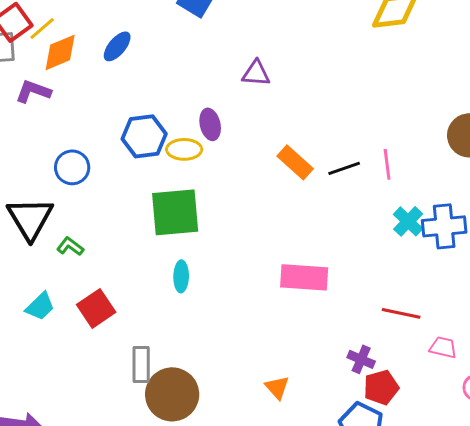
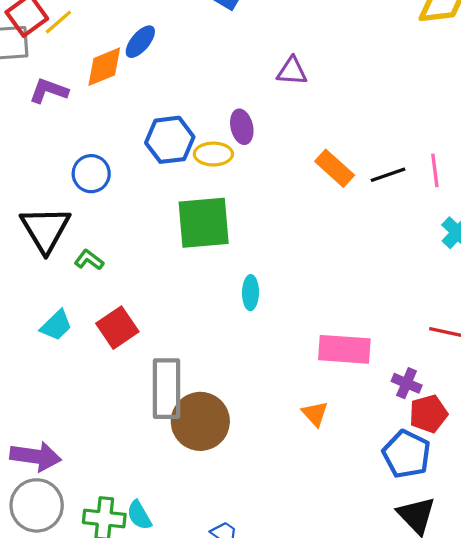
orange diamond: (60, 52) -> (104, 67), moved
cyan ellipse: (181, 276) -> (251, 293), moved
pink rectangle: (304, 277) -> (344, 349), moved
gray rectangle: (141, 364) -> (166, 389), size x1.5

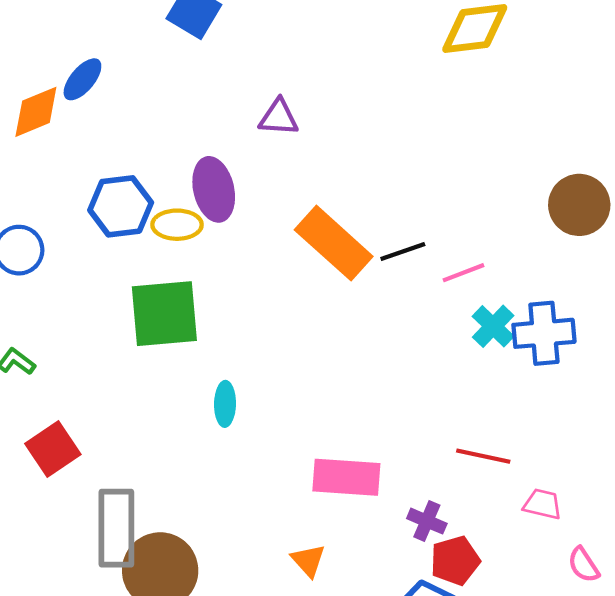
purple ellipse: (242, 127) -> (214, 189), size x1.4
orange rectangle: (335, 168) -> (334, 243), size x1.5
pink line: (435, 170) -> (464, 273), moved, turned 76

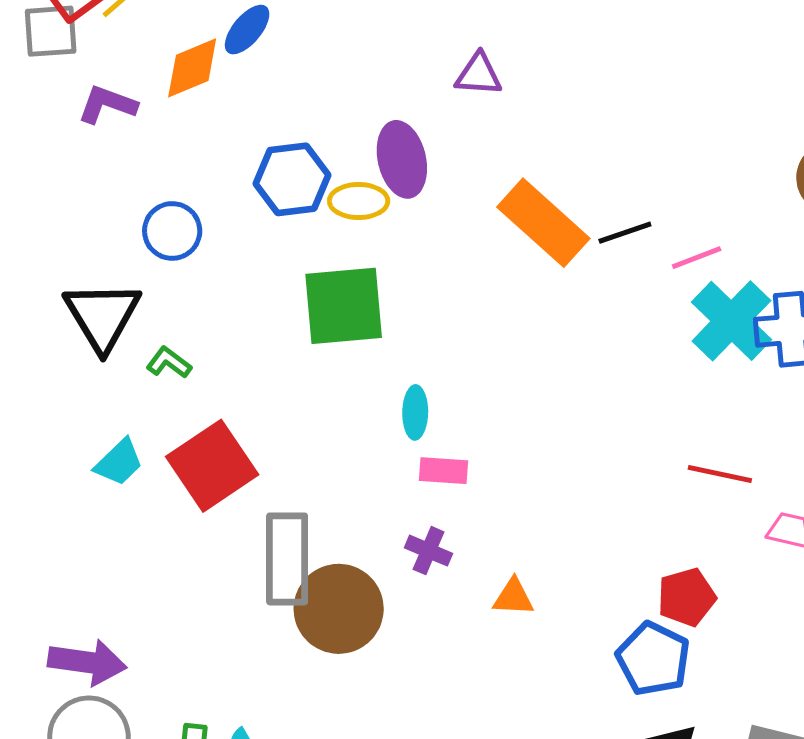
cyan cross: (493, 326) -> (731, 321), size x1.6
red square: (53, 449) -> (212, 466), size x1.4
pink rectangle: (346, 477) -> (443, 471), moved, size x0.6
purple cross: (427, 521) -> (429, 551), moved
orange triangle: (308, 561) -> (513, 597), turned -45

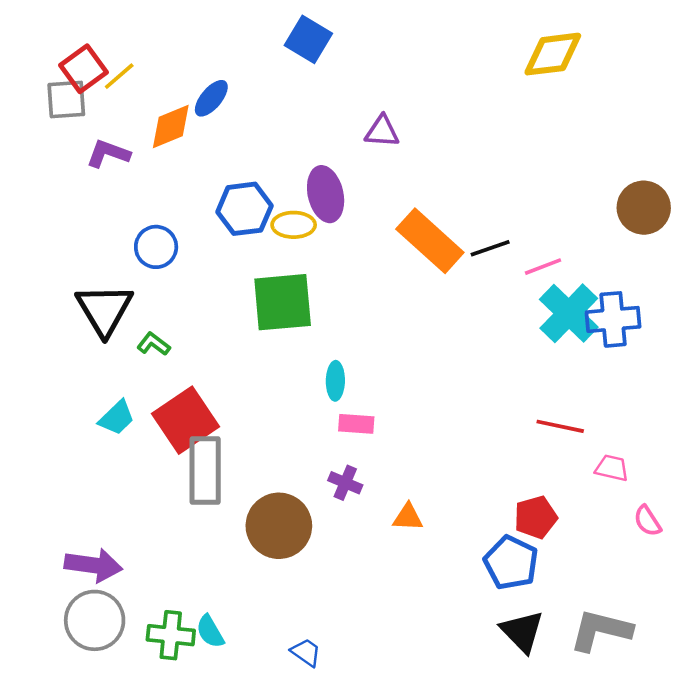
gray rectangle: (287, 559) -> (205, 471), moved

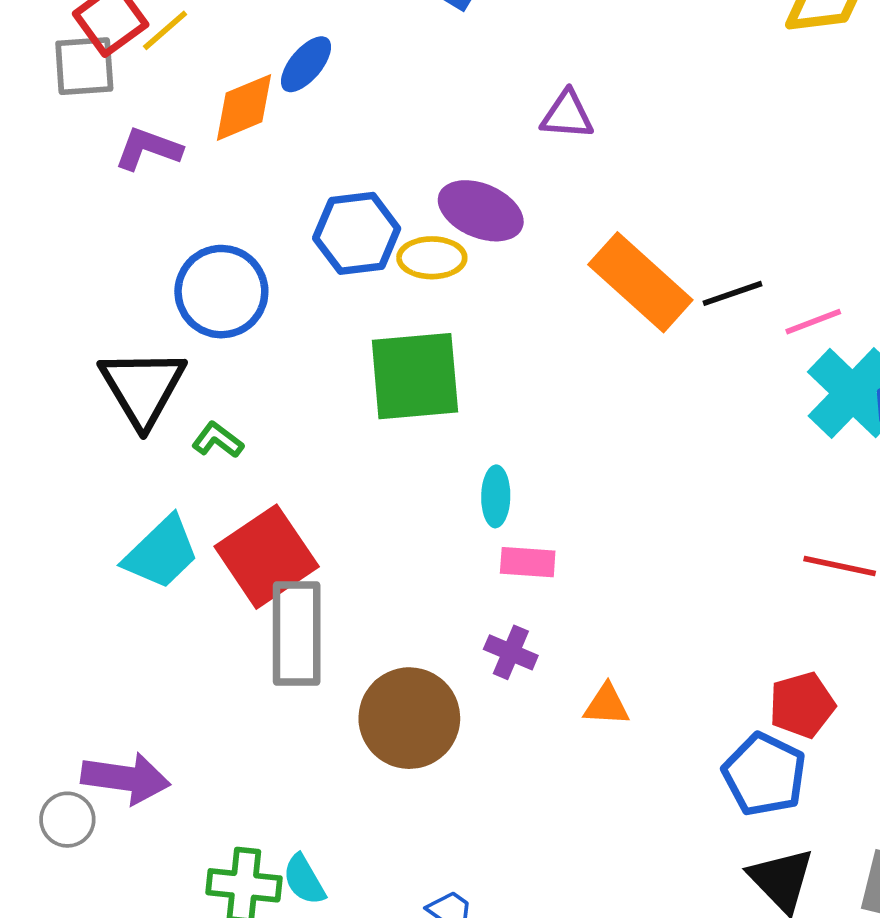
purple ellipse: (326, 194) -> (481, 211), turned -54
blue circle: (156, 247) -> (221, 292), size x1.4
cyan trapezoid: (117, 418) -> (161, 553), size x1.4
gray circle: (95, 620) -> (67, 820), moved, size x0.6

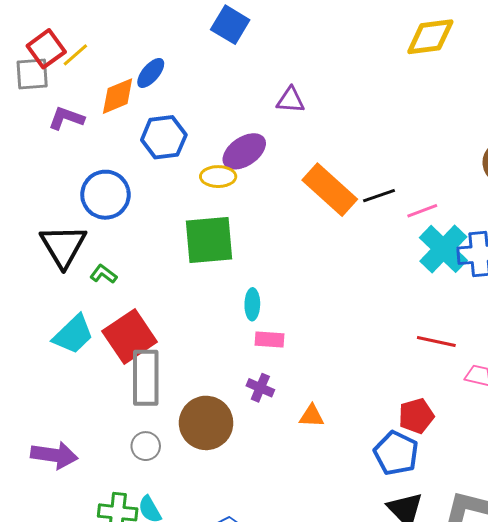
purple ellipse: (481, 211) -> (244, 151), turned -57
blue hexagon: (357, 233) -> (164, 137), moved
gray circle: (67, 820) -> (146, 446), moved

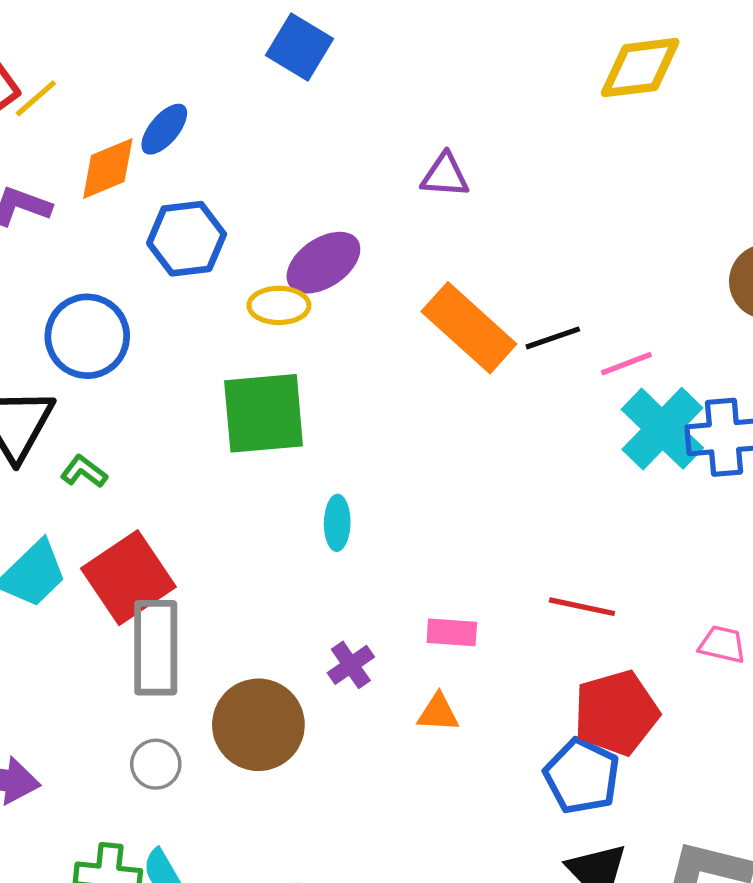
purple triangle: (291, 100) -> (445, 175), moved
pink rectangle: (269, 339) -> (452, 632), moved
red line: (436, 341) -> (582, 607), moved
purple cross: (260, 388) -> (351, 665), turned 32
red pentagon: (416, 416) -> (616, 713), size x1.4

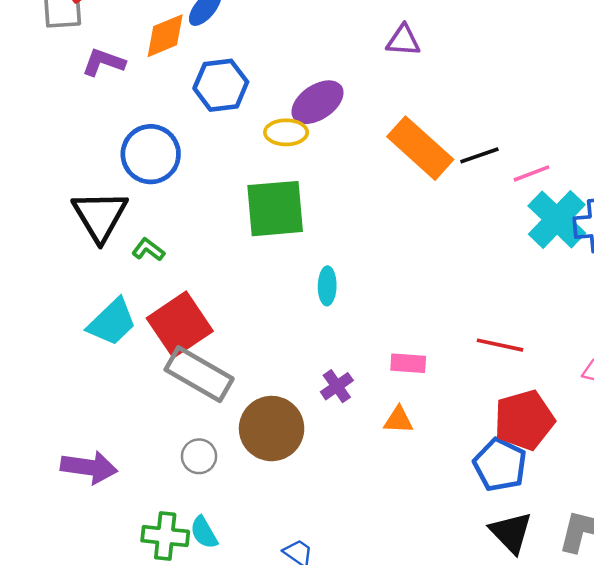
gray rectangle: (156, 648) -> (199, 374), turned -60

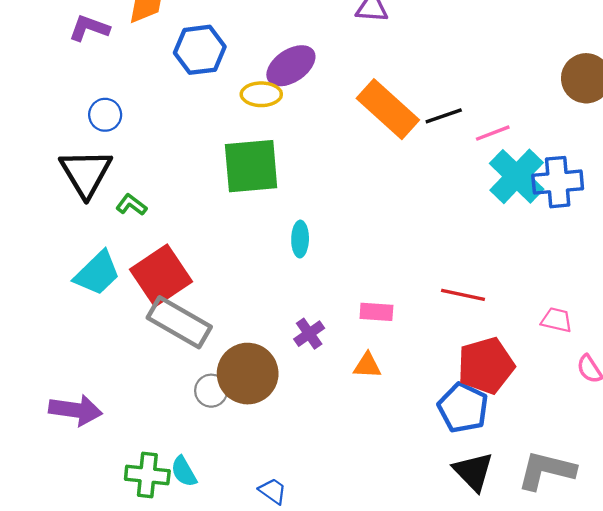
blue circle: (151, 154) -> (105, 115), moved, size x0.6
gray circle: (199, 456) -> (211, 391), moved

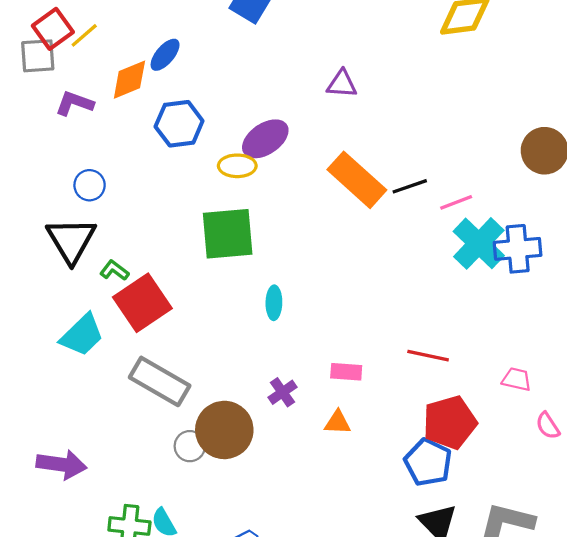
red square: (161, 276) -> (142, 303), moved

